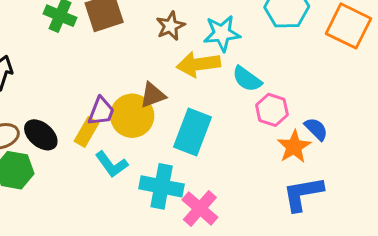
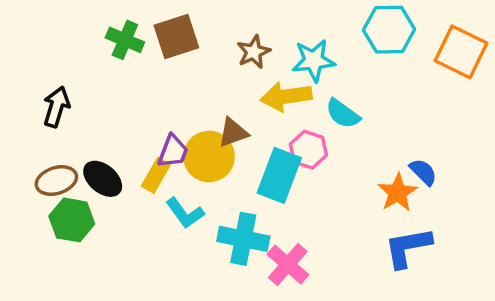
pink hexagon: (272, 110) -> (308, 150), moved

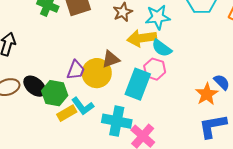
cyan semicircle: (343, 114) -> (162, 48), moved
yellow rectangle: (156, 175) -> (67, 113), moved, turned 30
green hexagon: (72, 220) -> (55, 93), moved

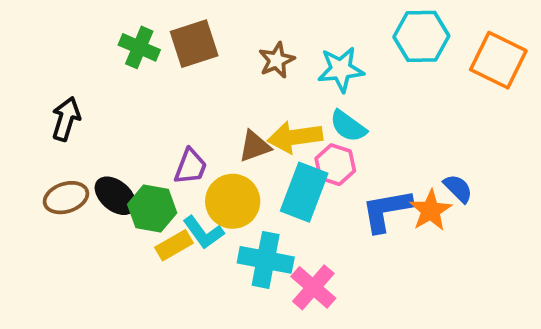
yellow arrow: (142, 38) -> (295, 137), moved
yellow circle: (97, 73) -> (233, 201), moved
blue L-shape: (213, 126) -> (387, 210), moved

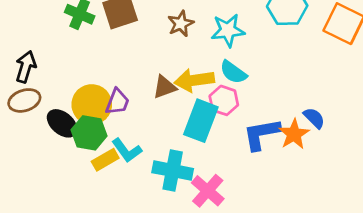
brown ellipse: (66, 198) -> (24, 100), moved
yellow circle: (233, 201) -> (92, 104), moved

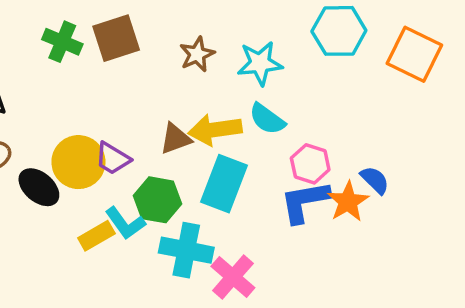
pink hexagon: (224, 100) -> (310, 164), moved
purple trapezoid: (117, 102) -> (113, 158), turned 100
green hexagon: (89, 133) -> (158, 200), moved

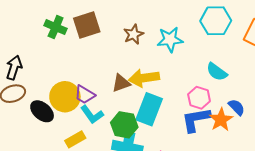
cyan semicircle: (267, 119) -> (217, 72), moved
green hexagon: (158, 200) -> (124, 125), moved
cyan L-shape: (125, 223) -> (92, 114), moved

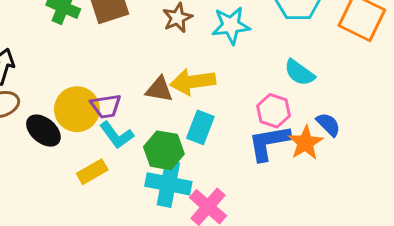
brown triangle: (121, 83) -> (159, 89), turned 30
purple trapezoid: (85, 95) -> (106, 106), turned -40
cyan rectangle: (149, 109) -> (200, 127), size x0.7

